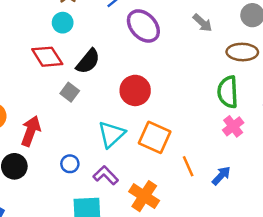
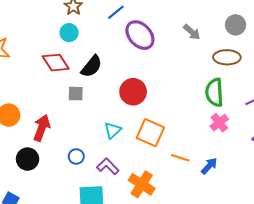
gray square: (70, 92) -> (76, 94), turned -35
cyan triangle: (112, 134) -> (113, 130), size x0.7
orange line: (188, 166) -> (180, 158), turned -48

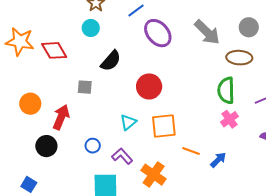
gray arrow: (192, 32) -> (207, 32), size x1.6
red diamond: (56, 63) -> (54, 50), moved
gray square: (76, 94) -> (85, 87), moved
orange square: (150, 133) -> (164, 126), turned -32

